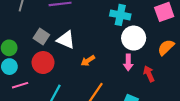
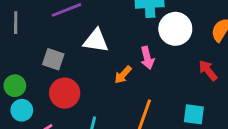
white triangle: (66, 40) -> (96, 41), moved
pink arrow: (128, 62) -> (147, 58), moved

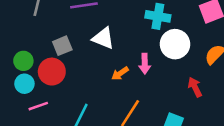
gray square: (53, 59) -> (62, 46), turned 36
red circle: (65, 93) -> (52, 72), moved

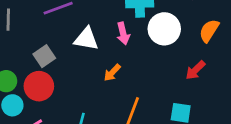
pink arrow: (145, 64) -> (123, 33), moved
red arrow: (195, 87) -> (195, 70), turned -96

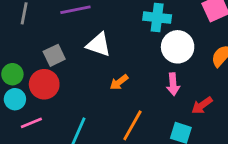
pink arrow: (123, 33) -> (173, 84), moved
red arrow: (195, 70) -> (202, 105), moved

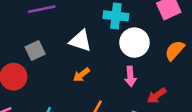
white triangle: (99, 45) -> (80, 41), moved
gray square: (54, 55) -> (35, 50), moved

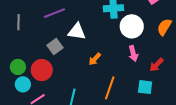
white triangle: (80, 41) -> (77, 32), moved

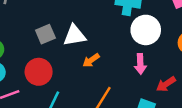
white triangle: (77, 32) -> (75, 35), moved, turned -30
red circle: (42, 70) -> (39, 72), moved

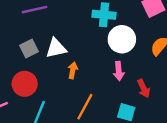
orange arrow: (91, 60) -> (73, 70), turned 140
red arrow: (166, 84) -> (144, 88), turned -78

